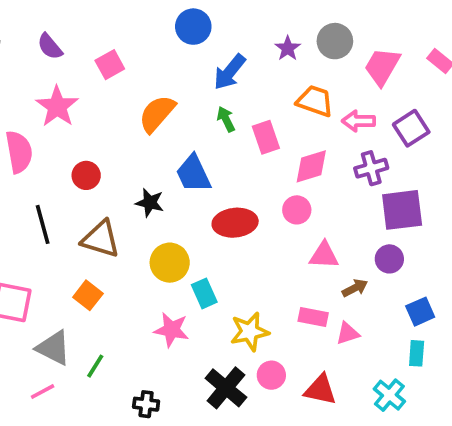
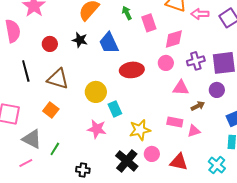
purple cross: (371, 168) -> (196, 61), moved
black star: (150, 203) -> (80, 40), moved

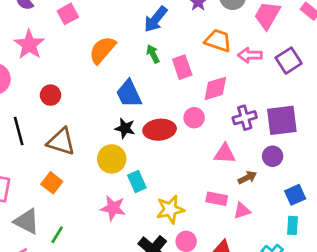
black star: (80, 40) -> (125, 128), moved
pink circle: (166, 63) -> (194, 118), moved

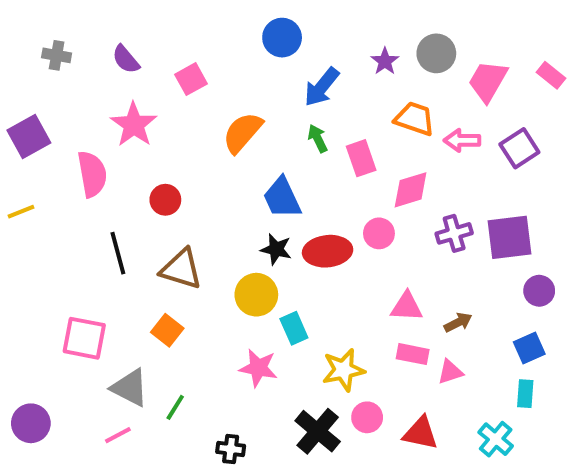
pink triangle: (225, 154) -> (407, 307), moved
purple circle: (273, 156) -> (539, 291), moved

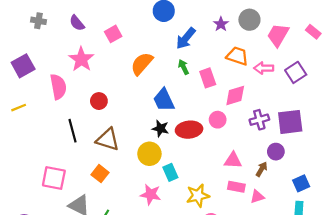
purple circle: (539, 291) -> (276, 152), moved
brown arrow: (458, 322) -> (262, 169), turned -32

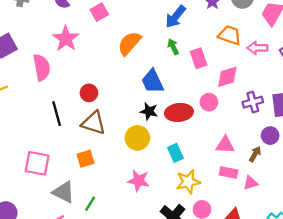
red circle: (99, 101) -> (89, 93), moved
cyan rectangle: (170, 172) -> (175, 153), moved
orange square: (100, 174) -> (85, 159), turned 35

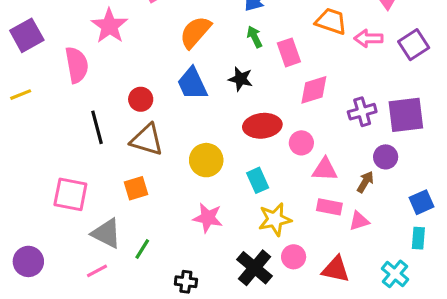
pink diamond: (227, 77) -> (314, 90), moved
blue trapezoid: (152, 81) -> (192, 84), moved
pink circle: (209, 102) -> (301, 143), moved
black star: (149, 111) -> (241, 79), moved

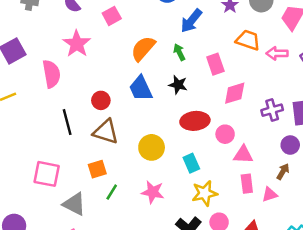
green arrow: (255, 37) -> (179, 52), moved
brown arrow: (365, 182) -> (283, 172), moved
pink rectangle: (329, 207) -> (247, 184), turned 72
green line: (142, 249) -> (112, 192), moved

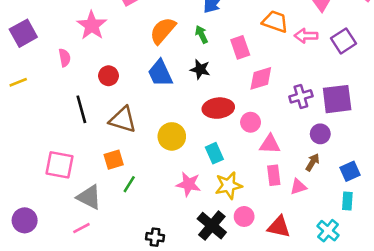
pink semicircle: (51, 74) -> (65, 58), size x0.6
red circle: (101, 100) -> (109, 76), moved
pink star: (153, 192) -> (189, 184), moved

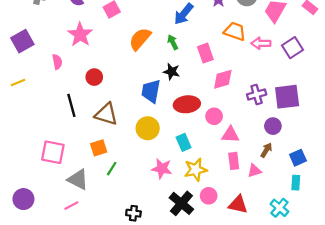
blue trapezoid: (160, 73) -> (151, 91), moved, turned 35

